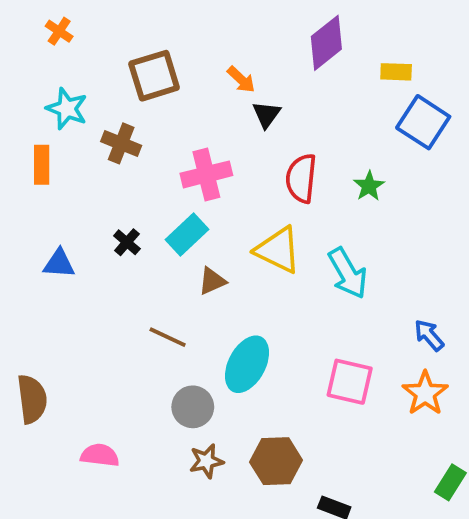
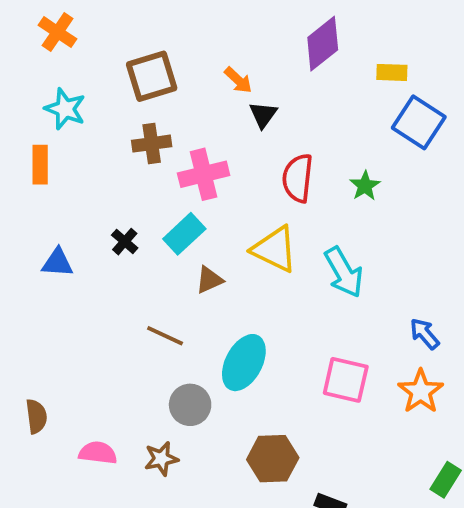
orange cross: (59, 31) -> (57, 32), size x1.4
brown cross: (121, 143) -> (152, 144), moved, turned -30
brown semicircle: (32, 399) -> (36, 416), moved, size x0.7
brown star: (206, 461) -> (161, 459), moved

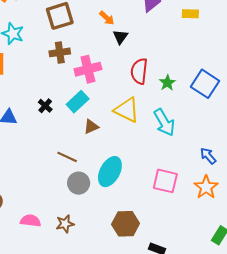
blue square: (419, 122) -> (205, 84), moved
green star: (365, 186) -> (167, 83), moved
gray circle: (190, 405) -> (79, 183), moved

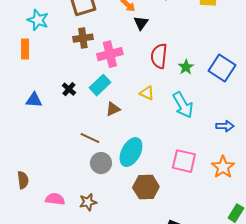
yellow triangle: (127, 110) -> (147, 93), size x0.6
blue arrow: (208, 156) -> (225, 126), moved, turned 132
brown hexagon: (126, 224) -> (146, 187), moved

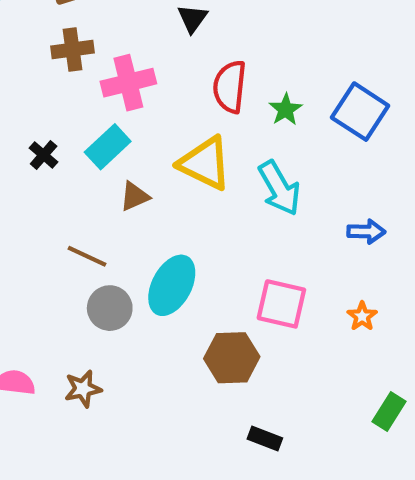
yellow triangle: (147, 93) -> (205, 163), size x1.8
orange star: (223, 167) -> (362, 316), size x0.6
brown hexagon: (146, 187) -> (232, 358), moved

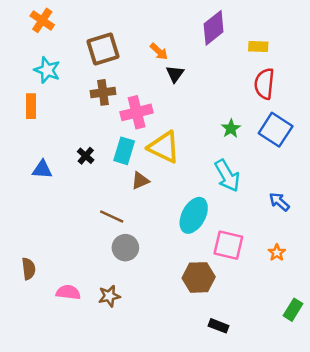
red semicircle: (230, 87) -> (264, 84), moved
cyan rectangle: (108, 147) -> (124, 151), turned -30
yellow triangle: (205, 163) -> (164, 147), moved
blue arrow: (366, 232) -> (279, 202), turned -140
cyan ellipse: (172, 285) -> (194, 215), moved

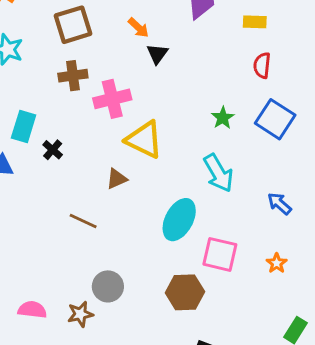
red semicircle: (264, 84) -> (262, 65), size x0.7
cyan rectangle: (124, 151) -> (24, 127), moved
gray circle: (125, 248) -> (108, 286), moved

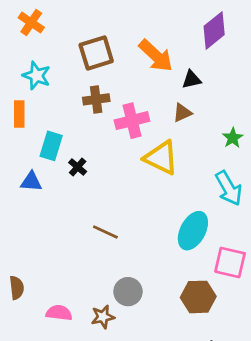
orange arrow: (138, 28) -> (156, 56), size x1.8
black triangle: (157, 54) -> (192, 80), moved, turned 42
brown triangle: (117, 179) -> (182, 113), moved

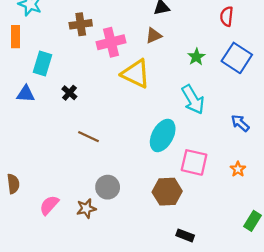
black cross: (78, 167) -> (69, 93), moved
pink semicircle: (59, 313) -> (49, 205), turned -55

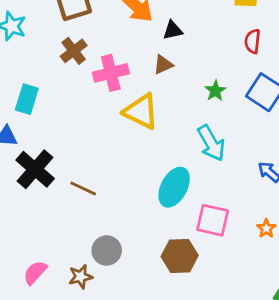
brown cross: (81, 24) -> (74, 51), turned -30
black cross: (69, 93) -> (35, 169), moved, size x2.0

